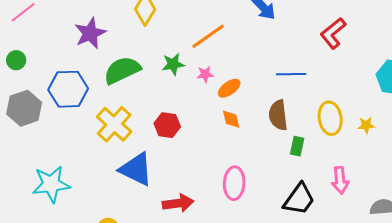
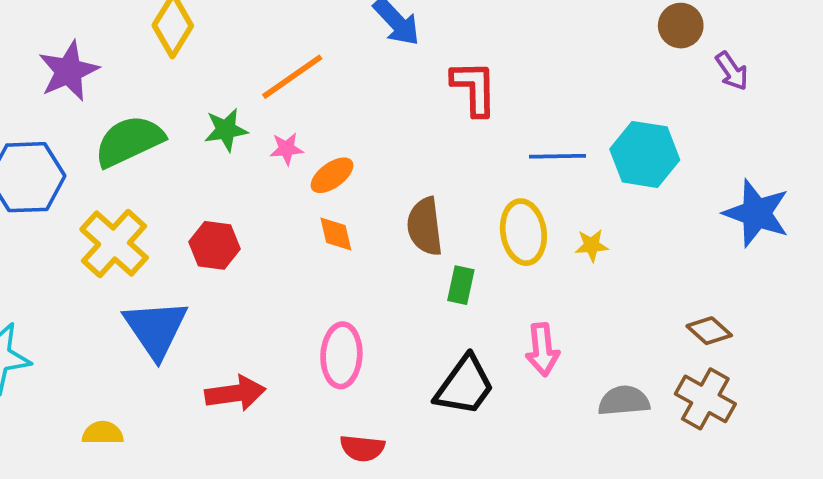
red L-shape: (333, 33) -> (474, 88), moved, turned 128
blue line: (291, 74) -> (558, 156), moved
blue triangle: (136, 169) -> (156, 329), turned 30

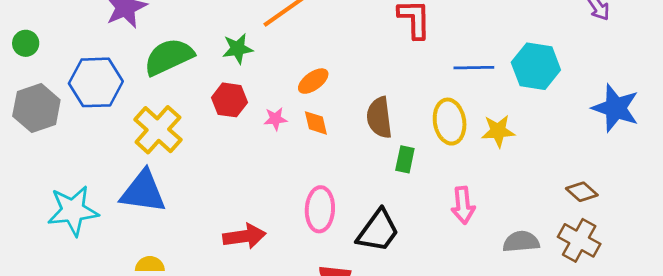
pink star: (287, 149) -> (275, 119), moved
red hexagon: (214, 245) -> (229, 100), moved
yellow star: (592, 245) -> (498, 131), size x1.4
blue triangle: (156, 329) -> (143, 192), moved, turned -48
black trapezoid: (465, 386) -> (378, 231), moved

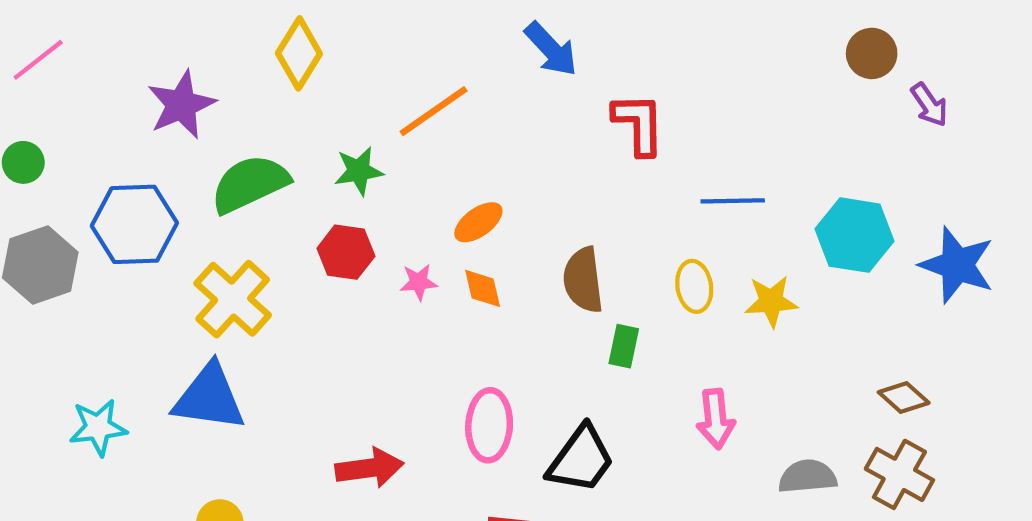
cyan hexagon: (536, 66) -> (855, 235), moved
yellow ellipse: (450, 122) -> (694, 286), size x0.7
cyan star: (73, 211) -> (98, 427), size x0.7

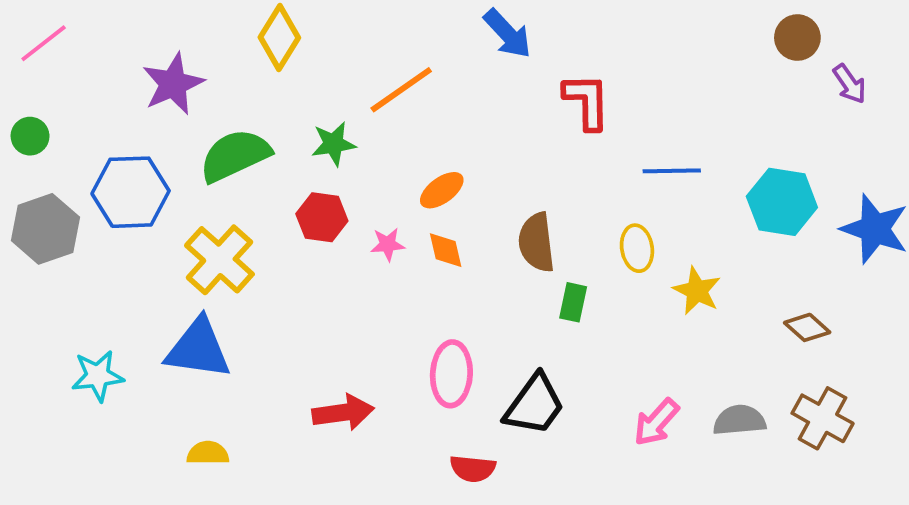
yellow star: (771, 301) -> (697, 291), moved, turned 30
brown diamond: (904, 397) -> (807, 327), moved
pink arrow: (716, 419) -> (656, 422), moved, turned 48

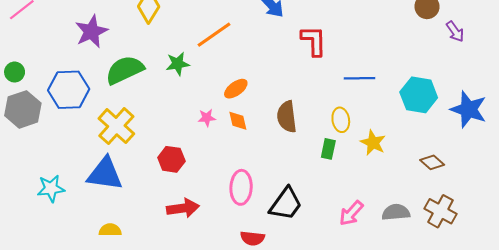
green circle: (30, 136) -> (15, 72), moved
red hexagon: (322, 217) -> (171, 159), moved
green rectangle: (573, 302) -> (328, 149), moved

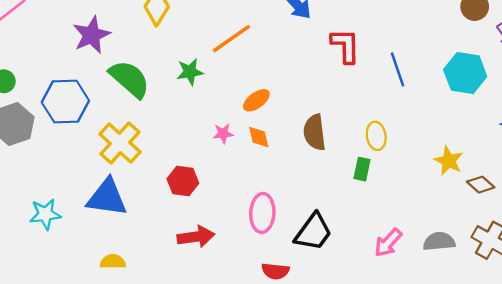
green semicircle: (125, 70) -> (129, 79), turned 66
blue line: (359, 78) -> (398, 69), moved, turned 72
cyan hexagon: (419, 95) -> (465, 73), moved
yellow star: (373, 143) -> (449, 161), moved

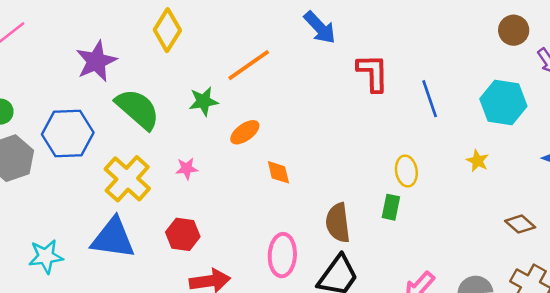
orange ellipse: (256, 100) -> (245, 132), moved
brown semicircle: (315, 132) -> (338, 223), moved
pink star: (223, 134) -> (187, 168), moved
yellow star: (449, 161) -> (477, 161), moved, size x0.7
red hexagon: (183, 181) -> (183, 234), moved

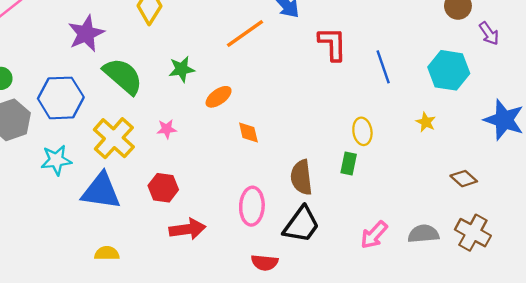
orange line: (249, 65) -> (245, 33), moved
cyan star: (46, 256) -> (56, 160), moved

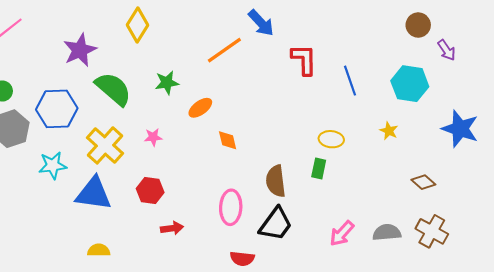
yellow ellipse: (362, 131) -> (331, 139), turned -75
red arrow: (187, 229) -> (172, 228), size x0.7

